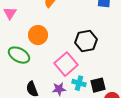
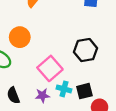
black hexagon: (86, 41) -> (86, 50), moved

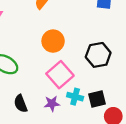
orange circle: (20, 37) -> (53, 41), moved

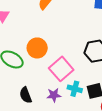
orange circle: (53, 41) -> (37, 48), moved

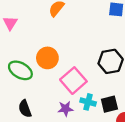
black semicircle: (26, 95) -> (25, 109), moved

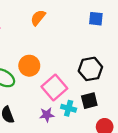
black square: (109, 104) -> (89, 101), moved

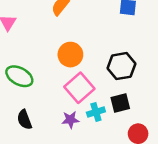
orange circle: (29, 66) -> (70, 55), moved
cyan cross: (69, 108) -> (96, 112), turned -32

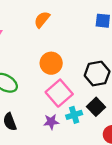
black square: (120, 103) -> (96, 107), turned -30

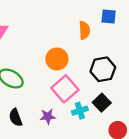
orange semicircle: (42, 20) -> (84, 30), moved, turned 138
purple star: (51, 122) -> (48, 116), moved

